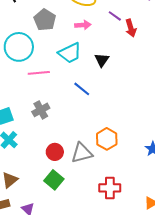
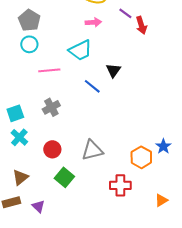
gray pentagon: (45, 20) -> (29, 20), moved
cyan circle: (19, 47) -> (29, 44), size x0.6
black triangle: (102, 60) -> (113, 70), moved
orange hexagon: (107, 139) -> (141, 157), moved
red circle: (55, 152) -> (52, 149), moved

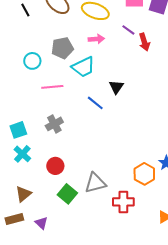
gray pentagon: (29, 20) -> (62, 48), moved, turned 30
gray triangle: (92, 150) -> (95, 183), moved

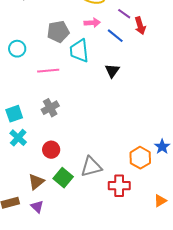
cyan circle: (32, 61) -> (17, 49), moved
cyan trapezoid: (83, 67) -> (79, 51), turned 110
blue line: (95, 103) -> (115, 36), moved
brown triangle: (23, 194) -> (36, 182), moved

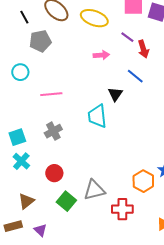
pink arrow: (92, 23) -> (101, 55), moved
gray pentagon: (58, 32) -> (40, 41), moved
blue line: (115, 36) -> (135, 76), moved
cyan trapezoid: (79, 51) -> (97, 116), moved
brown triangle: (36, 182) -> (26, 201), moved

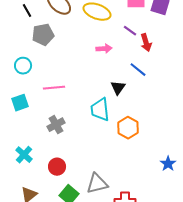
cyan square: (17, 137) -> (20, 103), moved
orange hexagon: (143, 181) -> (128, 128), moved

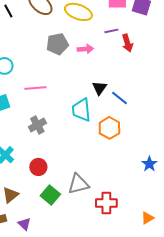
purple line: (130, 31) -> (111, 31), turned -48
gray pentagon: (43, 35) -> (57, 44), moved
blue line: (138, 70) -> (119, 98), moved

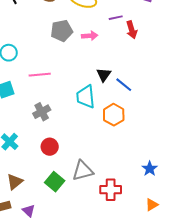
blue star: (149, 164) -> (150, 169), moved
red circle: (38, 167) -> (50, 147), moved

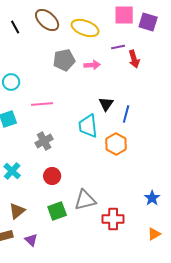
blue line: (124, 85) -> (126, 114), turned 66
green square: (55, 182) -> (57, 211), turned 30

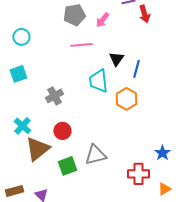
pink arrow: (92, 65) -> (102, 20), turned 133
pink line: (42, 104) -> (81, 45), moved
brown triangle: (17, 211) -> (37, 149), moved, size x1.5
red cross: (113, 219) -> (138, 174), moved

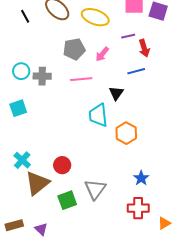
blue line: (136, 69) -> (136, 71), moved, turned 60
gray cross: (54, 96) -> (42, 76), moved, turned 30
blue star: (162, 153) -> (141, 178), moved
gray triangle: (95, 155) -> (95, 189), turned -40

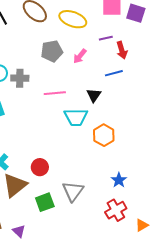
pink line: (81, 79) -> (55, 93), moved
cyan trapezoid: (98, 115) -> (76, 117), turned -85
red cross: (138, 208) -> (116, 210), turned -30

